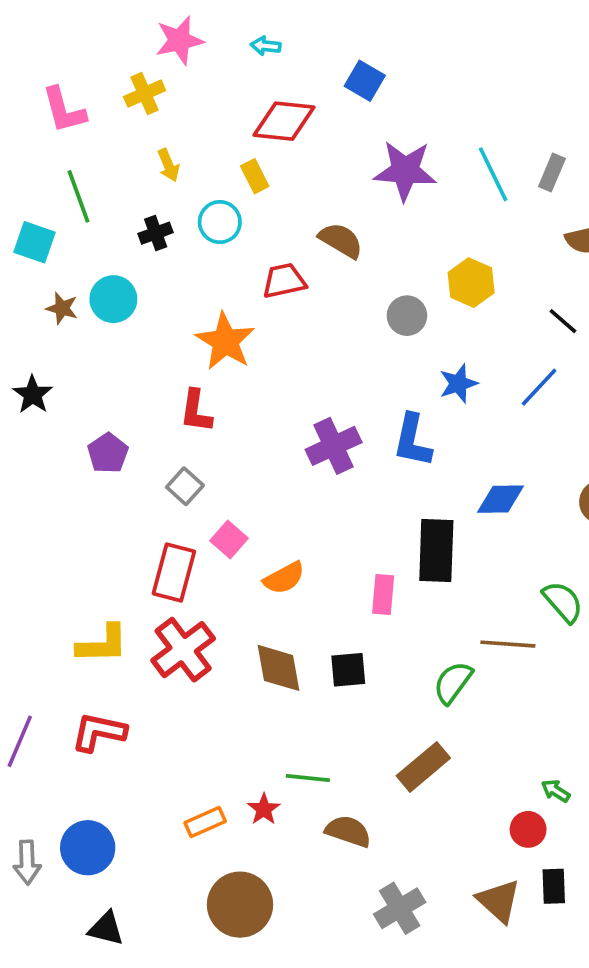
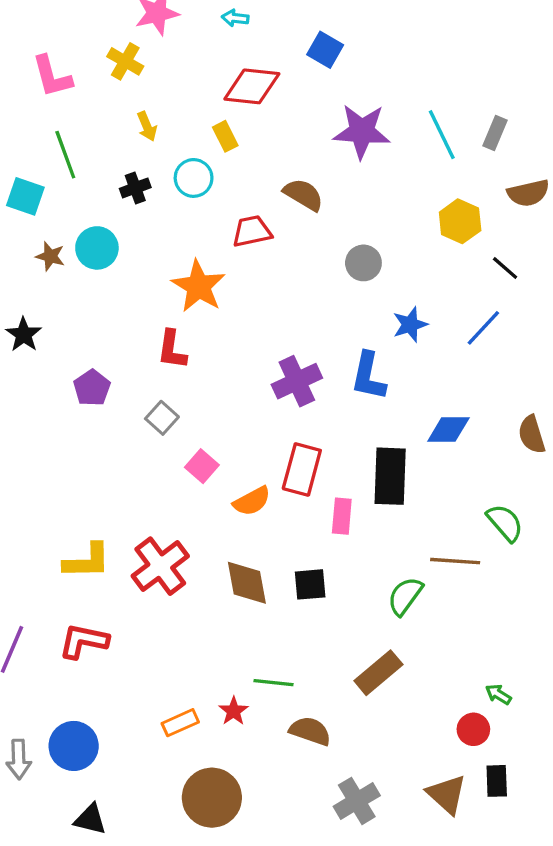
yellow cross: (145, 94) -> (125, 61), turned -36
yellow hexagon: (471, 283) -> (460, 221), moved
red rectangle: (174, 572) -> (302, 469), moved

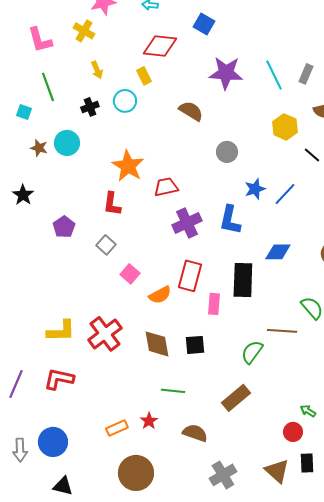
cyan square: (25, 196) -> (24, 112), size x0.7
red trapezoid: (252, 231) -> (166, 187), moved
blue line: (483, 328) -> (285, 194), moved
green line: (274, 683) -> (173, 391), moved

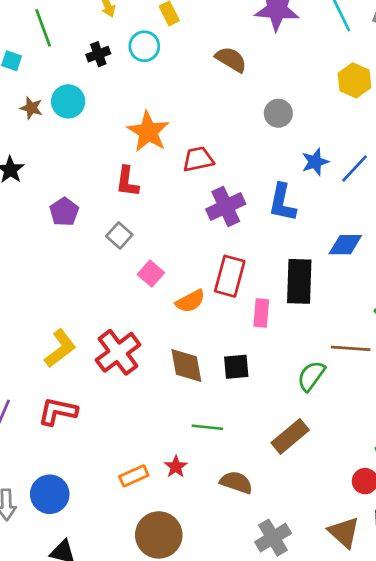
yellow L-shape: (61, 331) -> (60, 348), turned -36

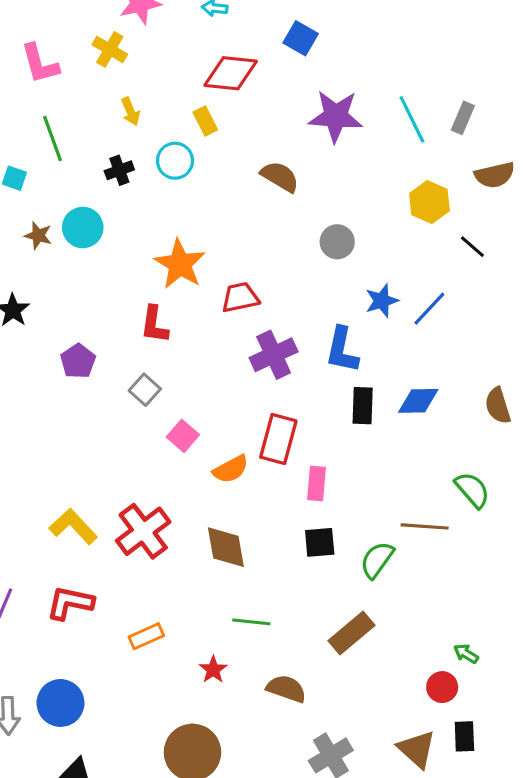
black rectangle: (299, 281) -> (363, 406), moved, size x0.7
yellow L-shape: (60, 348) -> (73, 526), turned -96
black square: (236, 367) -> (320, 542), moved
orange rectangle: (134, 476) -> (146, 636), moved

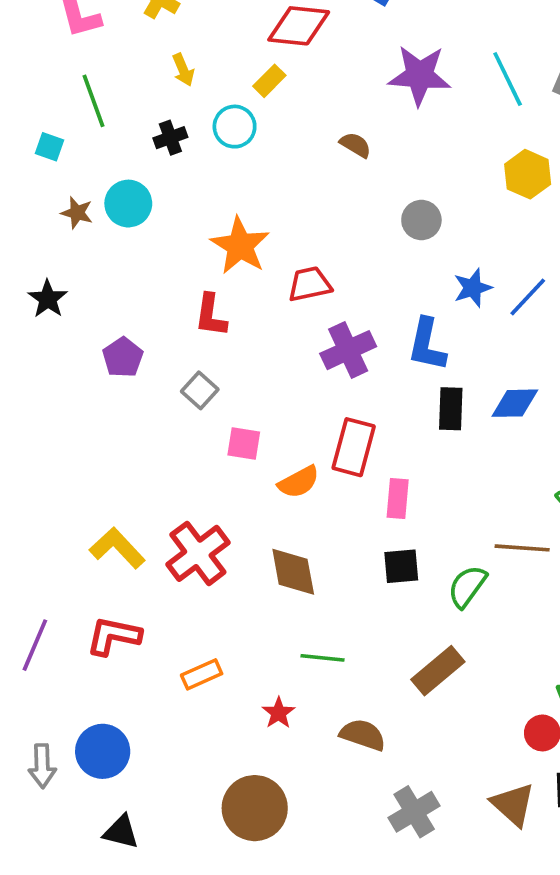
yellow rectangle: (205, 121) -> (269, 81), turned 72
brown semicircle: (280, 177) -> (355, 145), size x0.7
pink square: (183, 436) -> (244, 444), turned -32

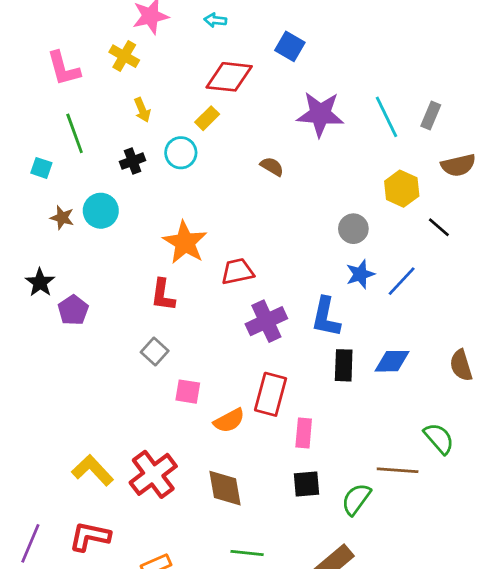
gray circle: (421, 220) -> (353, 229), moved
purple pentagon: (123, 357) -> (73, 310), moved

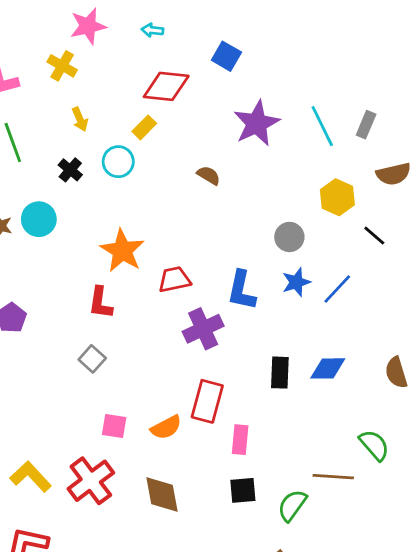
purple star: (320, 114) -> (257, 123), turned -30
black cross: (133, 161) -> (70, 170), turned -30
blue L-shape: (326, 317) -> (241, 290), moved
pink square: (188, 392) -> (114, 426), moved

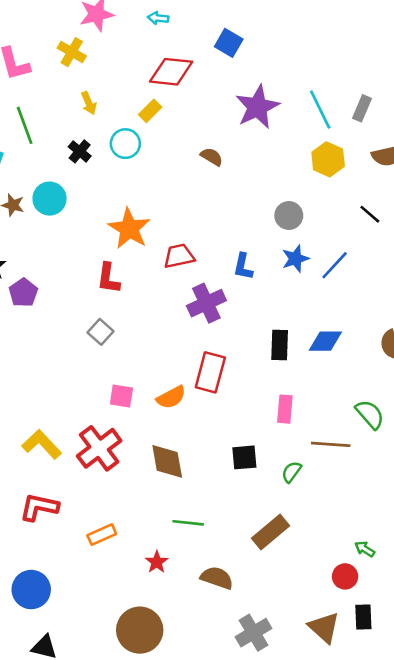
yellow hexagon: (337, 197) -> (328, 159), moved
blue L-shape: (241, 290) -> (243, 267), size x0.7
pink rectangle: (240, 440) -> (285, 409), moved
green semicircle: (292, 505) -> (291, 472), size x0.7

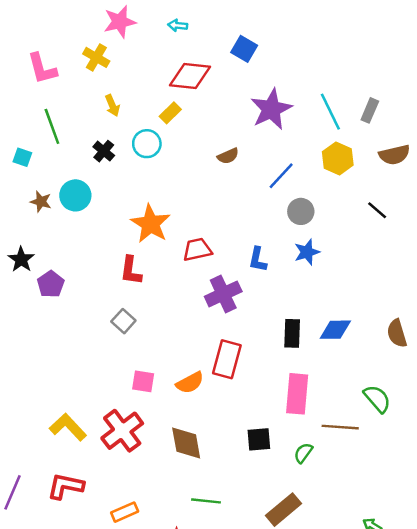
brown semicircle: (212, 157) -> (228, 156), turned 125
blue line: (335, 265) -> (281, 176), moved
pink rectangle: (285, 409) -> (297, 394), size x1.5

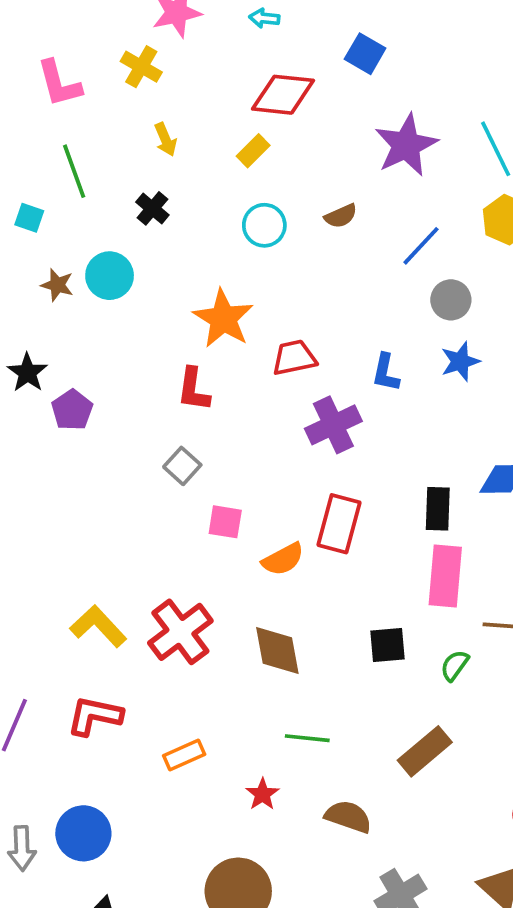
cyan circle: (147, 144) -> (264, 225), moved
black rectangle: (292, 333) -> (438, 509), moved
pink square: (143, 381) -> (225, 522), moved

